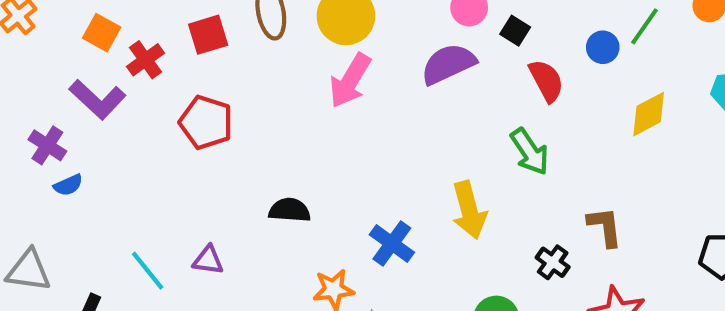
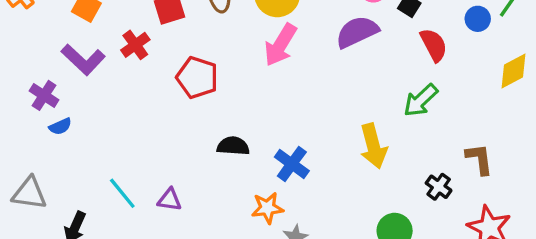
red cross: (146, 60) -> (135, 45), moved
red pentagon: (206, 122) -> (197, 77), moved
green arrow: (530, 152) -> (421, 100), turned 81
blue cross: (392, 244) -> (292, 164), moved
purple triangle: (208, 260) -> (170, 200), moved

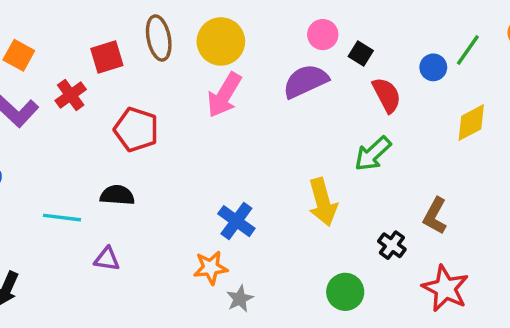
black semicircle: (233, 146) -> (117, 195), moved
brown L-shape: (479, 159) -> (435, 216), turned -144
cyan line: (122, 193) -> (62, 218), moved, turned -44

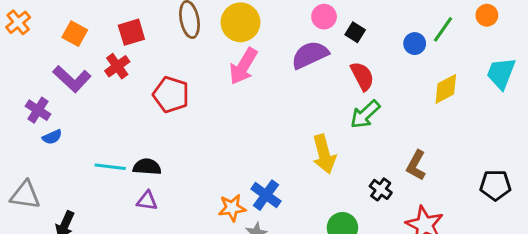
red square: (107, 57) -> (131, 32), moved
red semicircle: (387, 95) -> (362, 76), moved
black semicircle: (117, 195) -> (147, 167), moved
blue cross: (236, 221) -> (266, 195), moved

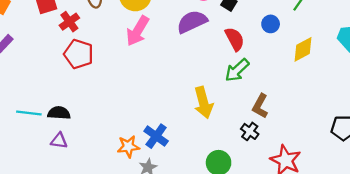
blue circle: (415, 44) -> (271, 24), moved
red cross: (117, 66) -> (69, 22), moved
brown L-shape: (416, 165) -> (260, 106), moved

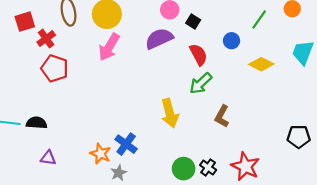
yellow diamond: (303, 49) -> (261, 64), turned 55
black cross: (250, 131) -> (208, 168), moved
purple triangle: (59, 141) -> (48, 158), moved
orange star: (128, 147) -> (100, 154), turned 30

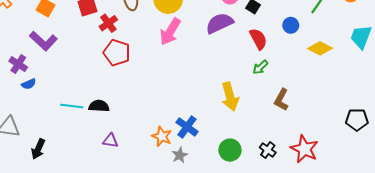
green arrow: (201, 83) -> (260, 67), size x0.7
green circle: (184, 169) -> (230, 150), moved

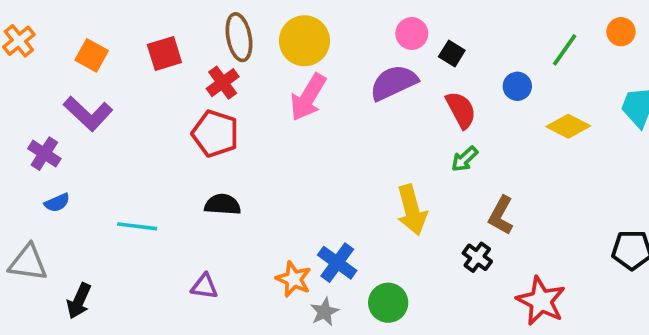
red cross: (108, 23) -> (223, 83), moved
blue semicircle: (29, 84) -> (57, 203), moved
black semicircle: (99, 106) -> (223, 204), moved
green circle: (230, 150) -> (388, 303), moved
black cross: (268, 150) -> (477, 257), moved

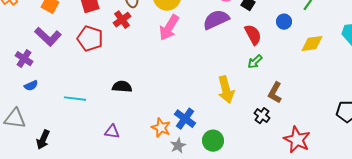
yellow diamond: (568, 126) -> (312, 44), turned -35
red pentagon: (215, 134) -> (90, 39), moved

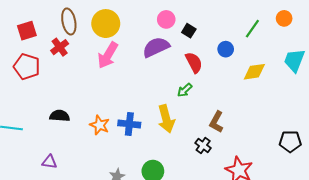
green arrow: (255, 62) -> (185, 90), moved
blue cross: (185, 119) -> (129, 124), moved, turned -30
orange star: (161, 128) -> (100, 125), moved

